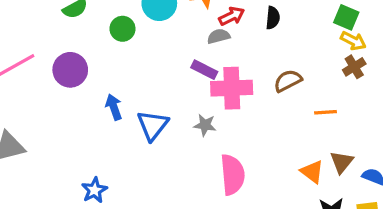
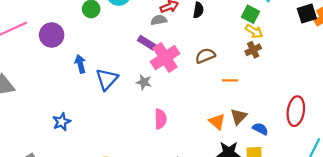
pink cross: (232, 88) -> (165, 58), turned -36
pink semicircle: (232, 175) -> (160, 119), size x0.7

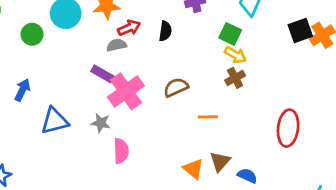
blue arrow: (80, 64) -> (22, 90), moved, turned 42
blue triangle: (107, 79) -> (55, 121), turned 35
red ellipse: (296, 111) -> (288, 128), moved
pink semicircle: (160, 119) -> (121, 151), moved

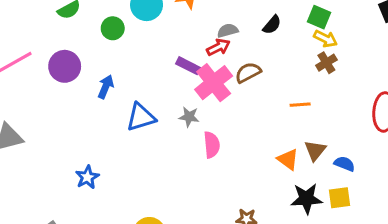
red arrow: (129, 28) -> (218, 47), moved
black semicircle: (165, 31) -> (272, 25), moved, turned 36
gray semicircle: (117, 45) -> (228, 31), moved
brown semicircle: (176, 87) -> (248, 72), moved

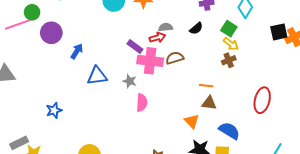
green circle: (113, 28) -> (32, 12), moved
pink cross: (214, 83) -> (150, 61), turned 35
brown triangle: (315, 150) -> (209, 103), moved, turned 49
blue semicircle: (344, 164) -> (229, 131), size x1.5

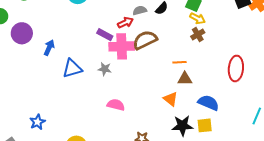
gray semicircle: (166, 27) -> (140, 10), moved
brown semicircle: (175, 58) -> (145, 40), size x1.4
pink semicircle: (142, 103) -> (116, 105), moved, turned -72
blue star: (54, 110) -> (37, 122), moved

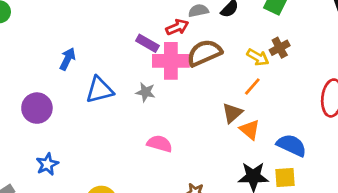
yellow arrow: (197, 18) -> (258, 57), moved
purple circle: (22, 33) -> (37, 108), moved
orange line: (179, 62) -> (252, 86), turned -48
brown triangle: (185, 79) -> (232, 113), moved, turned -42
orange triangle: (171, 99) -> (250, 130), moved

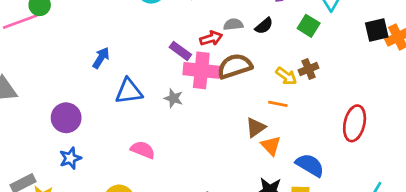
orange line: (252, 86) -> (278, 104), turned 54
purple circle: (37, 108) -> (66, 118), moved
pink semicircle: (160, 144) -> (143, 150), moved

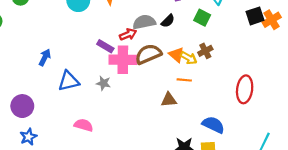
gray semicircle: (233, 24) -> (144, 22), size x1.5
brown triangle: (256, 128) -> (169, 100), turned 35
orange triangle: (271, 146) -> (176, 55), moved

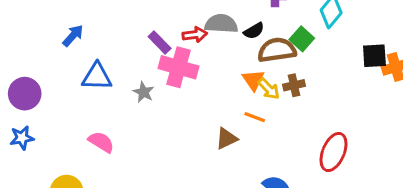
brown semicircle: (148, 54) -> (277, 50), moved
brown triangle: (169, 100) -> (226, 139), turned -35

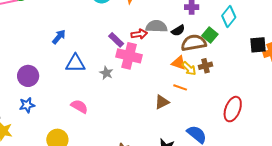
orange triangle: (253, 80) -> (179, 63), turned -35

